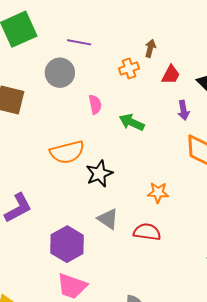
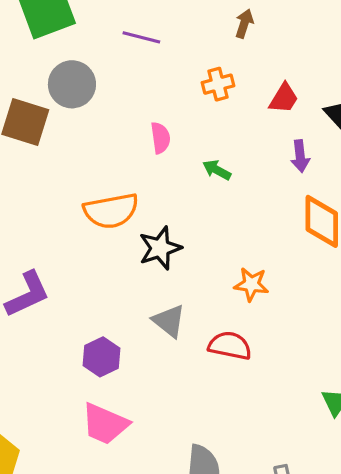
brown arrow: (150, 48) -> (244, 24), moved
gray circle: (60, 73) -> (72, 84), moved
green arrow: (132, 122) -> (217, 170), size x0.7
purple hexagon: (67, 244) -> (101, 357), size x0.7

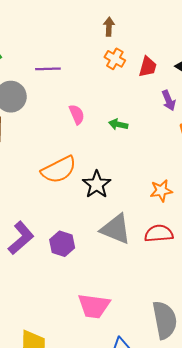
purple line: (141, 37) -> (48, 69), moved
orange cross: (218, 84) -> (115, 59), moved, turned -30
gray triangle: (169, 321) -> (116, 229), size x1.4
purple hexagon: (101, 357) -> (62, 244), moved

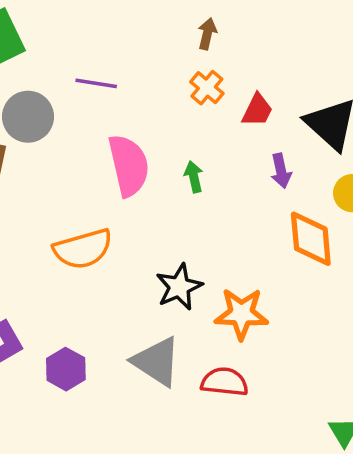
pink semicircle: (77, 114) -> (129, 165), size x1.8
green arrow: (118, 124) -> (194, 177), moved, turned 54
black star: (97, 184) -> (179, 287), moved
orange star: (161, 191) -> (241, 314), size x1.4

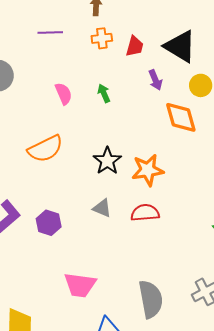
purple line: (96, 83) -> (50, 33), moved
orange cross: (207, 88) -> (102, 38), turned -36
pink semicircle: (129, 165) -> (64, 94), size x0.6
gray triangle: (157, 362) -> (102, 208), size x0.6

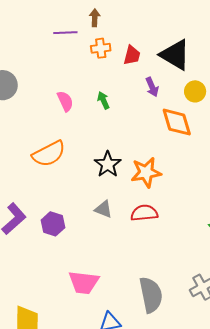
purple line: (50, 33) -> (65, 33), moved

